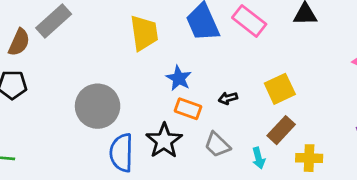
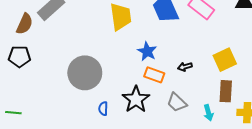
brown rectangle: (281, 130) -> (226, 91), turned -40
blue semicircle: (121, 153) -> (103, 109), size x0.5

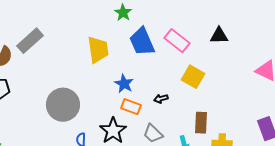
yellow square: (225, 60) -> (193, 77), moved, turned -35

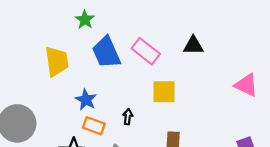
yellow square: (193, 77) -> (164, 92), turned -30
black arrow: (161, 99) -> (128, 117), turned 112

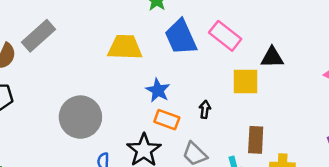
black triangle: (193, 46) -> (272, 57), moved
yellow trapezoid: (57, 61) -> (125, 47), turned -80

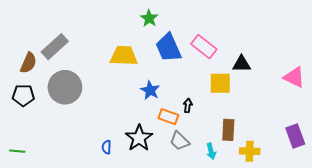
gray circle: (80, 117) -> (65, 87), moved
orange rectangle: (167, 120) -> (168, 117), moved

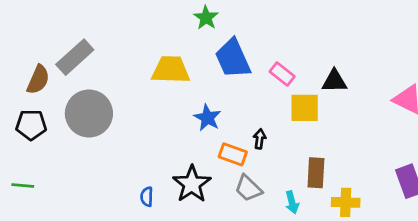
pink rectangle: (204, 47) -> (282, 74), moved, size x0.7
green line: (17, 151) -> (23, 185), moved

